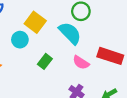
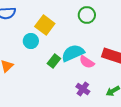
cyan semicircle: (70, 33) -> (73, 53), moved, turned -70

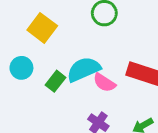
cyan circle: (31, 41) -> (21, 68), moved

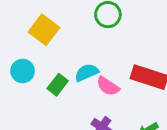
cyan semicircle: (84, 69) -> (87, 73), size x0.7

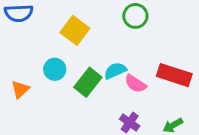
green rectangle: (58, 85) -> (88, 82), size x1.4

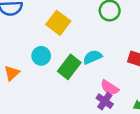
pink semicircle: (135, 84) -> (110, 88), moved

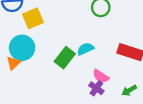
yellow square: (58, 23) -> (33, 18), moved, turned 30
cyan circle: (41, 56) -> (22, 48), moved, size x1.5

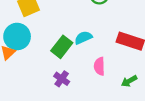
pink semicircle: (101, 76) -> (99, 66), turned 56
purple cross: (96, 88) -> (62, 79), moved

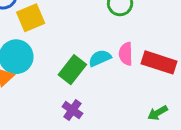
pink semicircle: (99, 66) -> (126, 54), moved

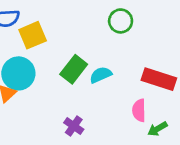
pink semicircle: (126, 54) -> (139, 110), moved
green rectangle: (72, 70) -> (74, 69), moved

